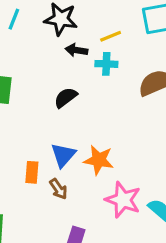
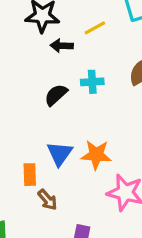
cyan cross: (106, 64) -> (92, 82), moved
brown arrow: (58, 189) -> (47, 200), moved

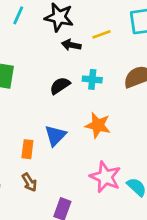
orange star: (96, 155) -> (98, 125), moved
brown arrow: (47, 200) -> (29, 182), moved

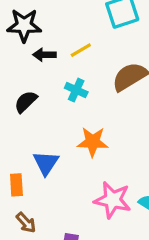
yellow line: (102, 34) -> (81, 50), moved
cyan cross: (92, 79) -> (76, 90), turned 30
black semicircle: (60, 86) -> (26, 102), moved

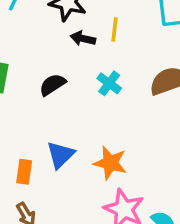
yellow line: (81, 50) -> (114, 30), moved, turned -65
orange star: (93, 142) -> (110, 163), moved

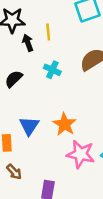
black arrow: (83, 38) -> (28, 43), turned 70
orange star: (110, 163) -> (65, 124), turned 30

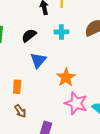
cyan cross: (52, 70) -> (61, 32), turned -32
blue triangle: (29, 126) -> (38, 60), moved

